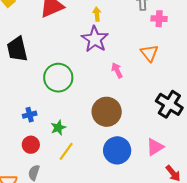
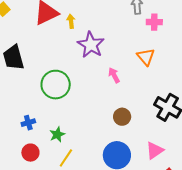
yellow arrow: (97, 14) -> (71, 21), moved
brown circle: (107, 112) -> (122, 117), moved, size x0.6

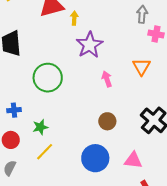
pink triangle: (155, 150) -> (133, 160), turned 30

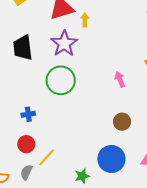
purple star: (89, 45) -> (64, 44), moved
green star: (40, 127) -> (82, 176), moved
yellow line: (45, 152) -> (46, 158), moved

